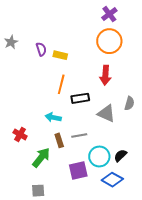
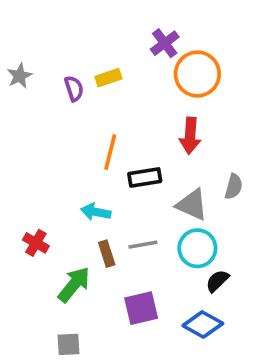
purple cross: (109, 14) -> (165, 43), moved
yellow rectangle: (60, 55) -> (108, 78), moved, turned -32
cyan circle: (99, 157) -> (197, 248), moved

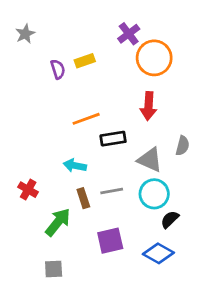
gray star: (20, 76) -> (25, 34), moved
orange line: (110, 152) -> (86, 119), turned 56

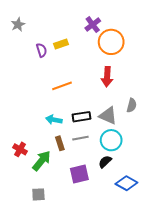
black rectangle: (113, 139) -> (81, 117), moved
red cross: (28, 190) -> (20, 149), moved
black semicircle: (170, 219) -> (105, 162), moved
blue diamond: (158, 253) -> (126, 183), moved

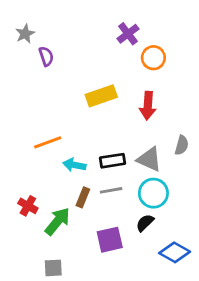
orange circle: (111, 42) -> (153, 58), size x0.7
yellow rectangle: (61, 44) -> (101, 96), moved, size x1.5
purple semicircle: (42, 50) -> (46, 56), moved
orange line: (62, 86) -> (48, 142), moved
brown rectangle: (60, 143) -> (83, 197), turned 40

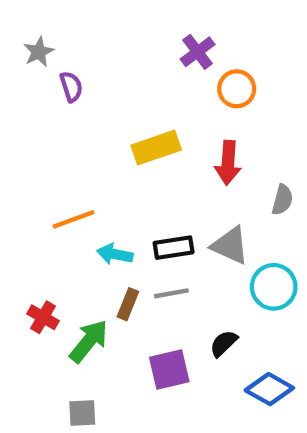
gray semicircle: (182, 145) -> (282, 200), moved
cyan circle: (153, 193) -> (274, 287), moved

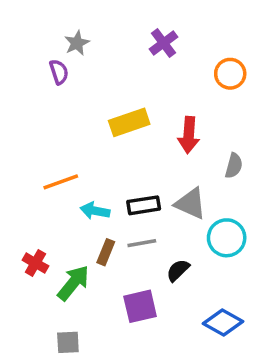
gray star: (39, 52) -> (77, 43), moved
orange circle: (237, 89) -> (230, 74), moved
black semicircle: (224, 343) -> (178, 270), moved

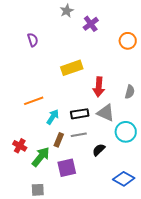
gray star: (77, 43) -> (67, 11), moved
red arrow: (189, 135) -> (99, 87), moved
cyan arrow: (95, 211) -> (53, 117), turned 112
purple square: (140, 306) -> (67, 168), moved

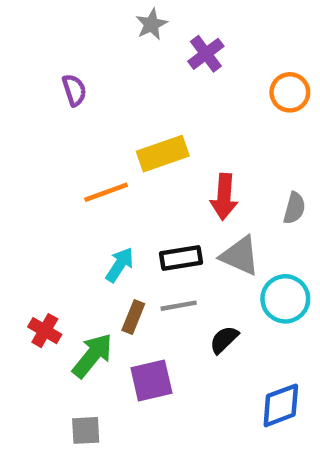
orange line: (34, 101) -> (106, 192), moved
blue diamond: (124, 179) -> (281, 405), turned -50

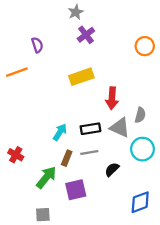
purple cross: (206, 54) -> (86, 35), moved
orange line: (106, 192) -> (17, 72), moved
gray semicircle: (294, 208) -> (140, 115), moved
red cross: (45, 331) -> (16, 155), moved

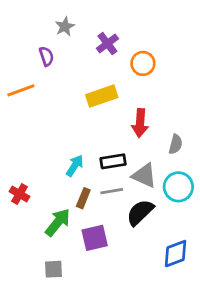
gray star: (76, 12) -> (65, 27), moved
orange circle: (145, 46) -> (143, 63), moved
gray triangle: (120, 128) -> (144, 176), moved
black semicircle: (112, 169) -> (140, 212), size x1.5

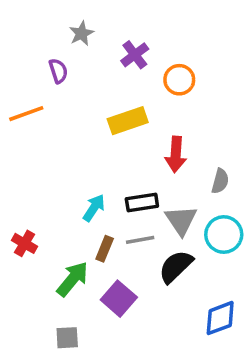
gray triangle: (144, 176) -> (181, 220), turned 32
purple square: (95, 238) -> (119, 299), turned -36

